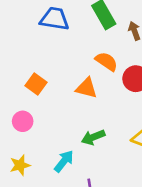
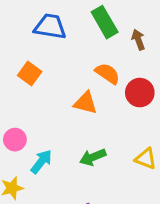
orange square: (36, 84) -> (30, 73), moved
cyan arrow: (64, 161) -> (41, 162), moved

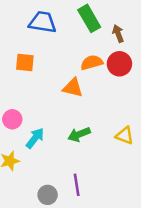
orange square: (30, 73) -> (25, 63), turned -30
orange semicircle: (107, 73) -> (92, 63), turned -50
red circle: (140, 93) -> (119, 64), moved

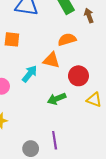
red circle: (119, 64) -> (78, 76), moved
cyan arrow: (35, 138) -> (30, 74), moved

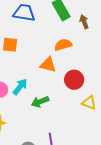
cyan arrow: (30, 74) -> (20, 87), moved
green arrow: (57, 99) -> (40, 102), moved

